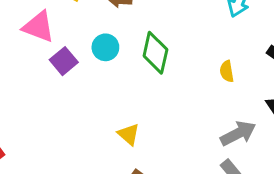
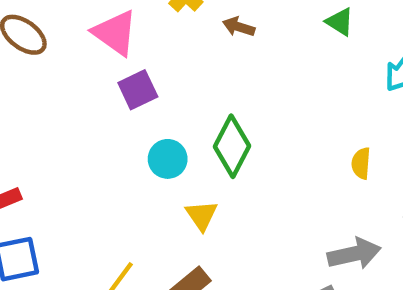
cyan circle: (105, 47) -> (168, 159), moved
green diamond: (155, 53) -> (232, 146), moved

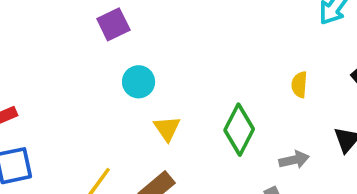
green diamond: (232, 146) -> (239, 130), moved
gray arrow: (354, 254) -> (294, 160), size x0.7

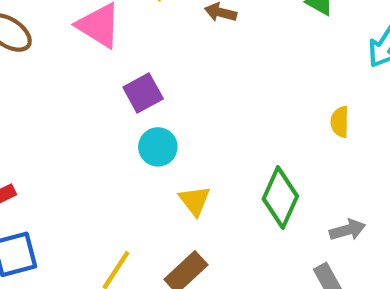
purple square: (113, 24) -> (143, 93), moved
yellow semicircle: (299, 85) -> (340, 122), moved

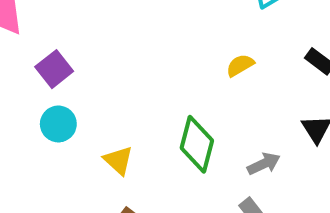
yellow semicircle: (340, 122) -> (240, 65), turned 68
cyan circle: (158, 147) -> (58, 124), moved

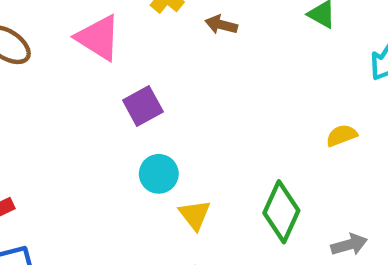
cyan circle: (58, 124) -> (159, 174), moved

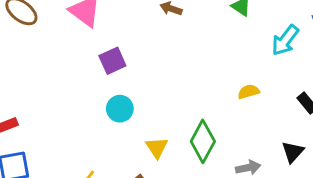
yellow triangle: (195, 215) -> (157, 148), moved

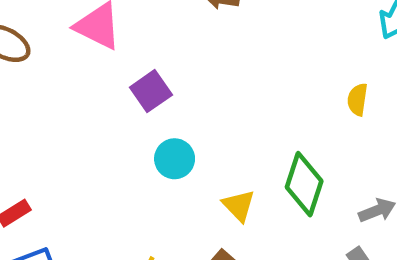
yellow semicircle: (249, 92) -> (357, 100), turned -55

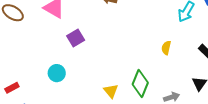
cyan circle: (175, 159) -> (57, 73), moved

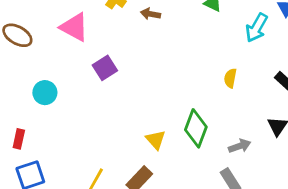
cyan circle: (57, 73) -> (45, 93), moved
red rectangle: (12, 88) -> (19, 139), turned -48

